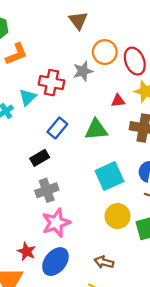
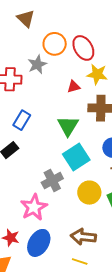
green triangle: (96, 130) -> (68, 126), moved, turned -45
gray cross: (47, 190) -> (52, 180), moved
brown arrow: (104, 262) -> (83, 237), size x1.4

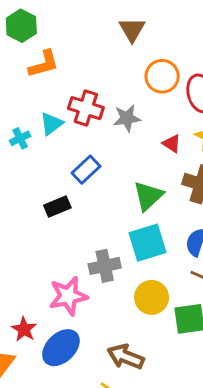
gray star: (37, 64) -> (127, 118), moved
red triangle: (74, 87) -> (172, 144), turned 32

